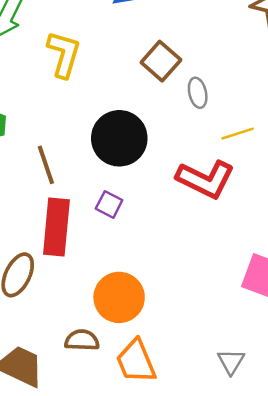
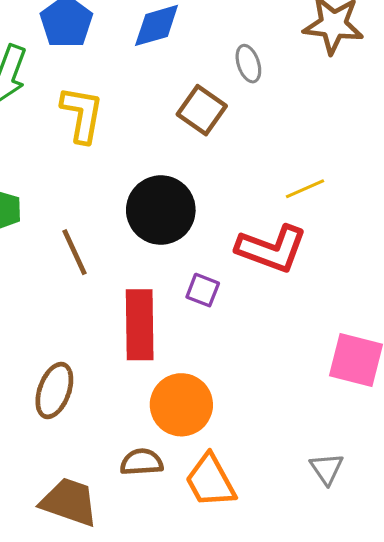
gray ellipse: (198, 93) -> (248, 64), moved
purple square: (109, 204) -> (203, 290), moved
red rectangle: (56, 227) -> (140, 325), moved

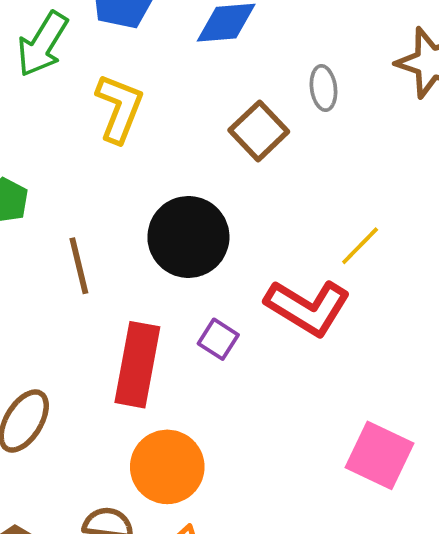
yellow line: (305, 189) -> (360, 246), turned -33

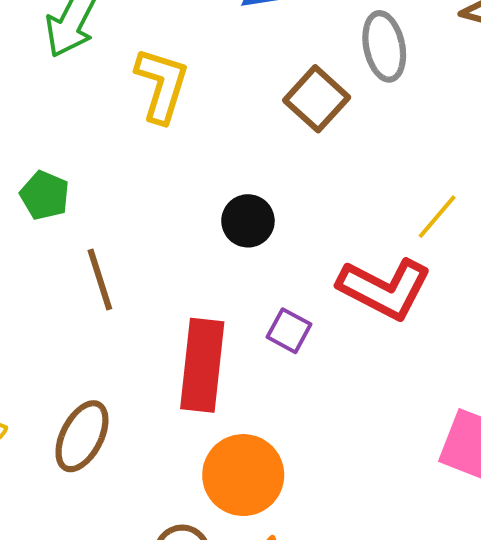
gray ellipse: (323, 88) -> (384, 46), size x1.4
black circle: (188, 237) -> (248, 221), size x0.6
brown line: (79, 266) -> (100, 280), moved

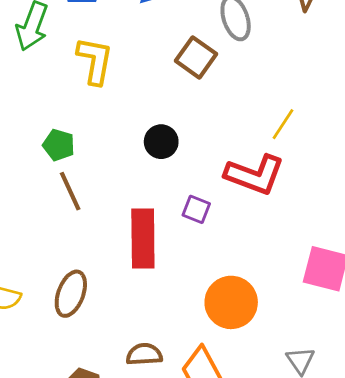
green pentagon: (45, 195) -> (59, 145), moved
orange circle: (243, 475) -> (231, 302), moved

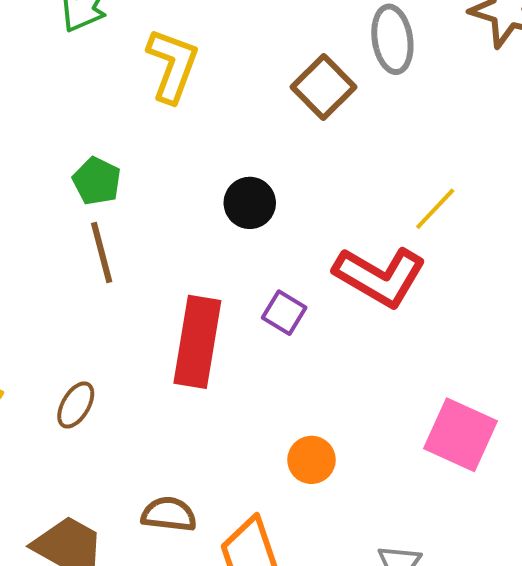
brown ellipse: (71, 294) -> (76, 405), size x0.7
orange circle: (231, 302) -> (311, 460), size x0.6

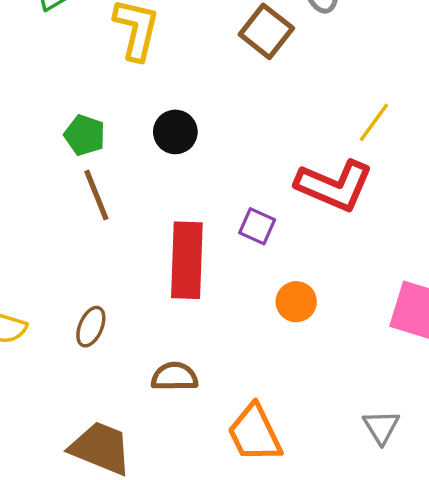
black circle: (250, 203) -> (175, 132), moved
orange circle: (311, 460) -> (296, 302), moved
brown semicircle: (169, 514) -> (174, 377), moved

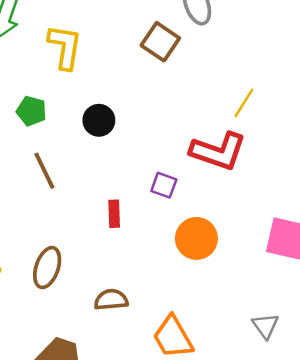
green pentagon: (85, 135) -> (31, 111), moved
red rectangle: (187, 260) -> (114, 214), size x0.5
orange circle: (296, 302) -> (196, 238), size x1.4
brown ellipse: (91, 327) -> (47, 268), size x1.4

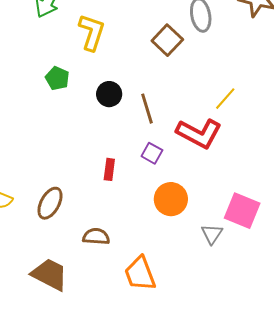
brown line: (44, 171) -> (147, 109), moved
gray triangle: (265, 326) -> (212, 234), moved

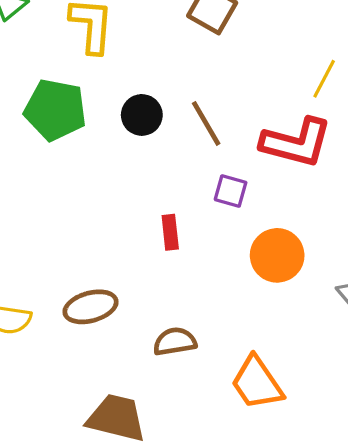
green pentagon: (57, 78) -> (55, 110), size x1.6
brown ellipse: (50, 203) -> (91, 307), turned 60

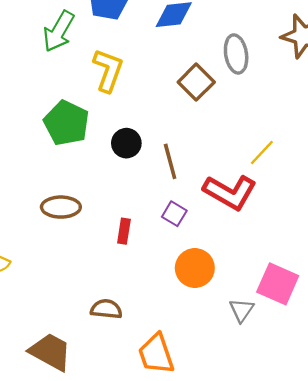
brown ellipse: (91, 307) -> (61, 207), moved

